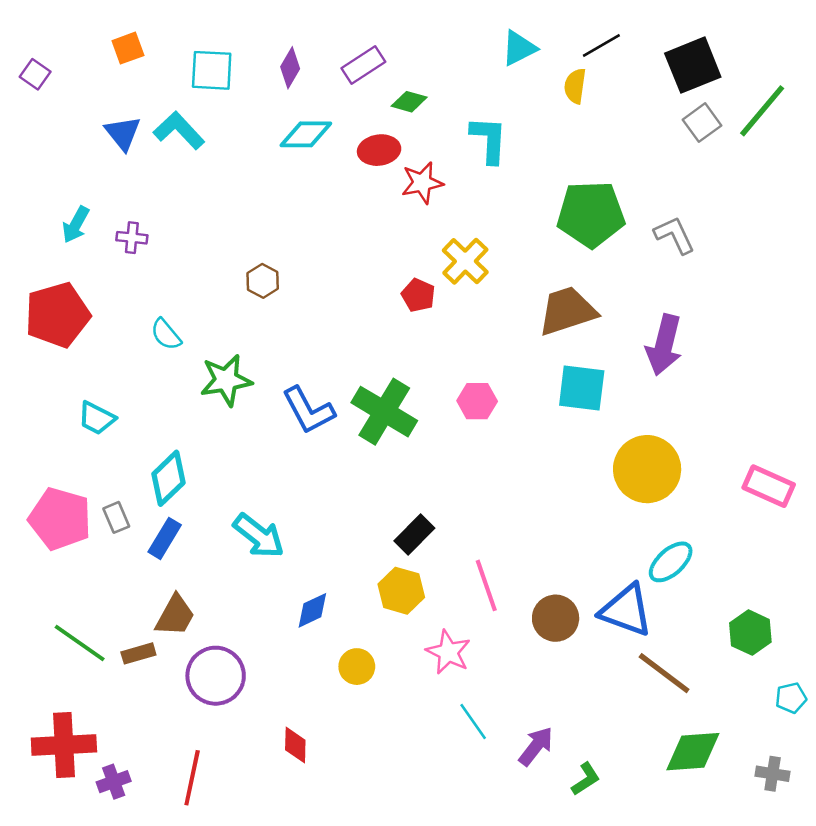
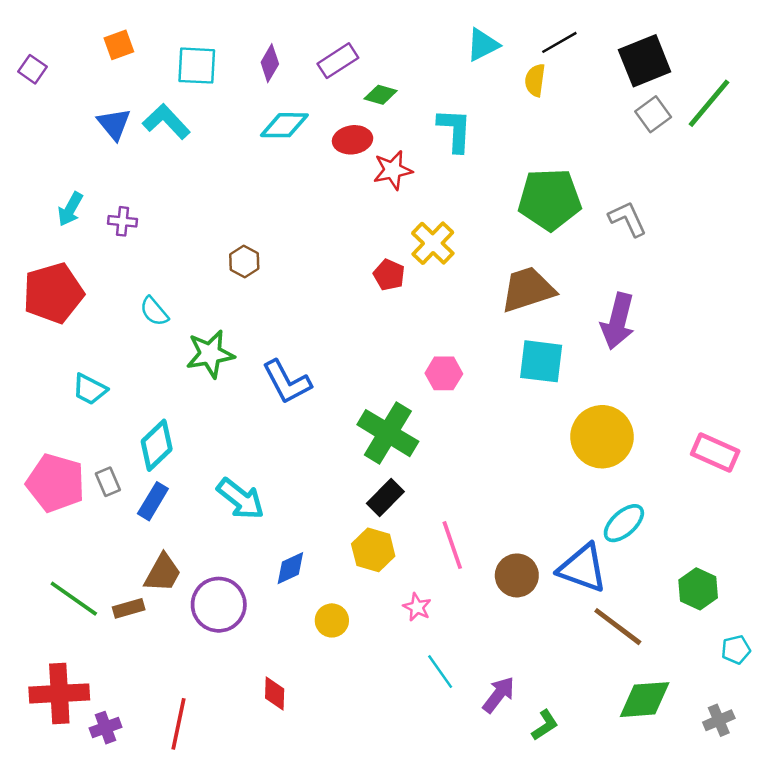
green cross: (384, 412) -> (388, 433), moved
pink star: (448, 652) -> (417, 607), size x0.7
purple circle: (216, 676) -> (219, 605), moved
gray cross: (773, 774) -> (719, 720), turned -32

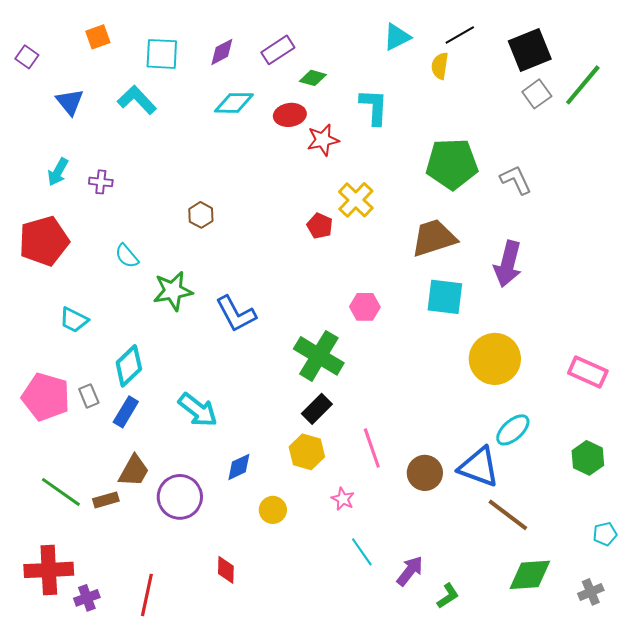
purple diamond: (270, 63) -> (222, 52), turned 32
blue triangle: (114, 124) -> (70, 102), moved
green hexagon: (698, 589) -> (588, 458), moved

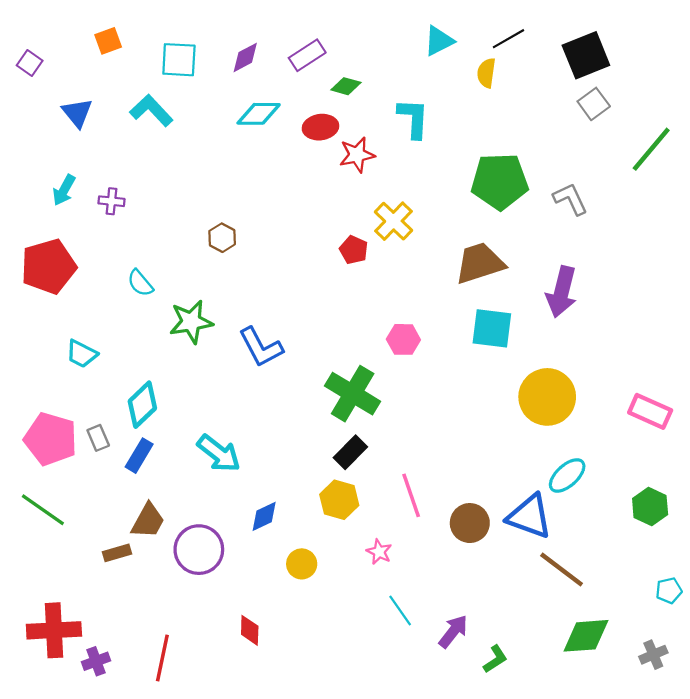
green line: (583, 85) -> (651, 149), moved
green line: (61, 492) -> (43, 510), moved

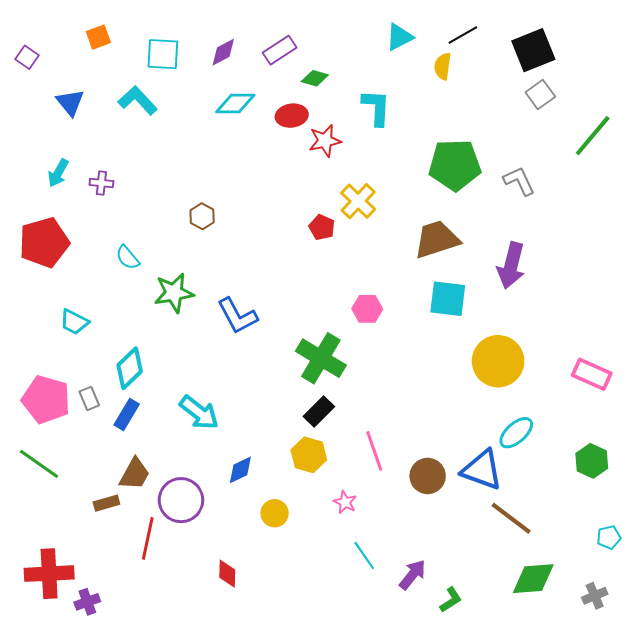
red line: (162, 658) -> (148, 538), moved

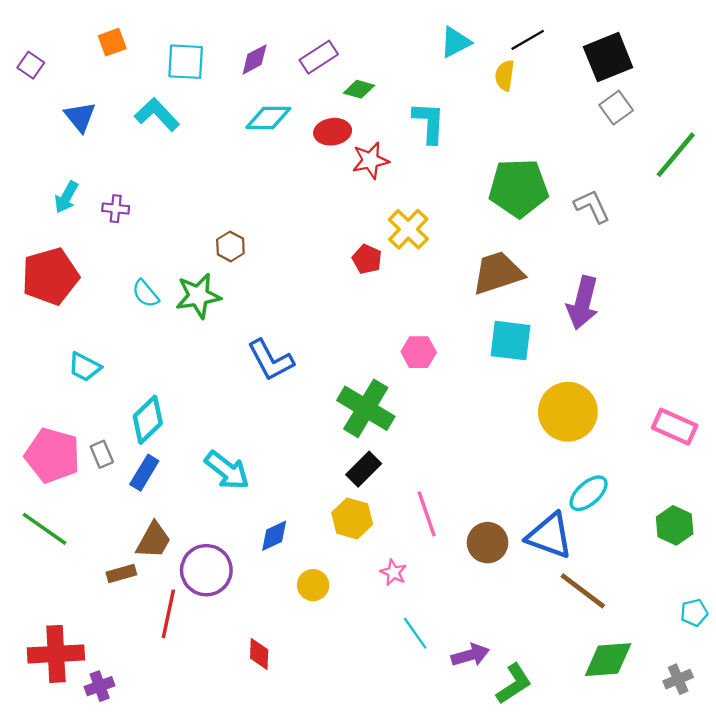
green star: (174, 293) -> (198, 296), moved
purple arrow: (412, 575) -> (470, 655), turned 36
green L-shape: (451, 600) -> (514, 684), size x1.4

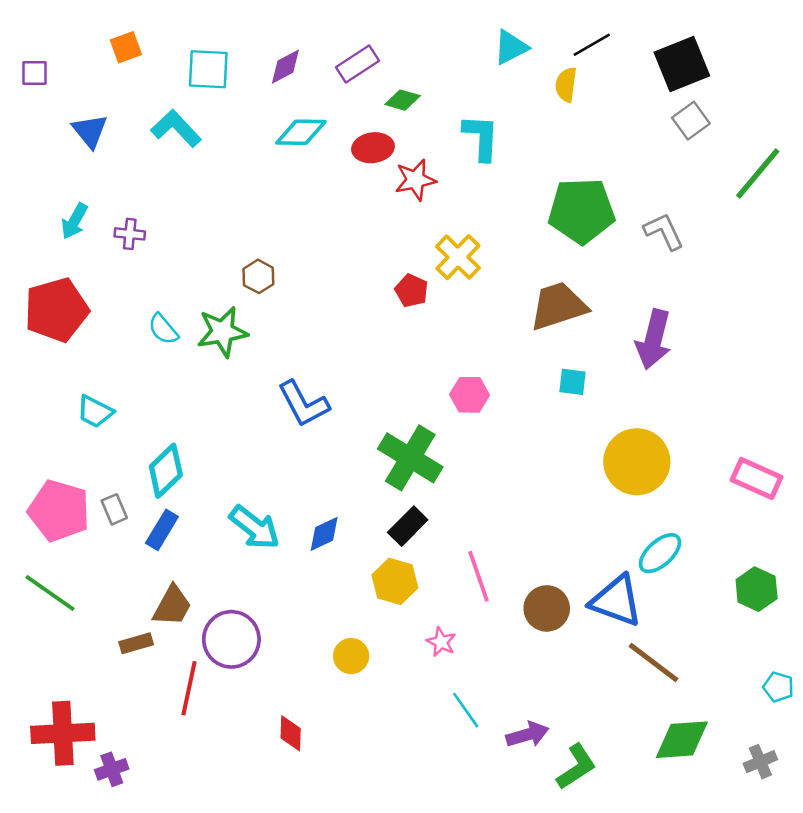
purple square: (31, 65) -> (34, 73), turned -35
cyan square: (510, 341) -> (572, 382), size x0.6
blue diamond: (274, 536) -> (324, 534), moved
cyan pentagon: (694, 613) -> (778, 687), turned 30

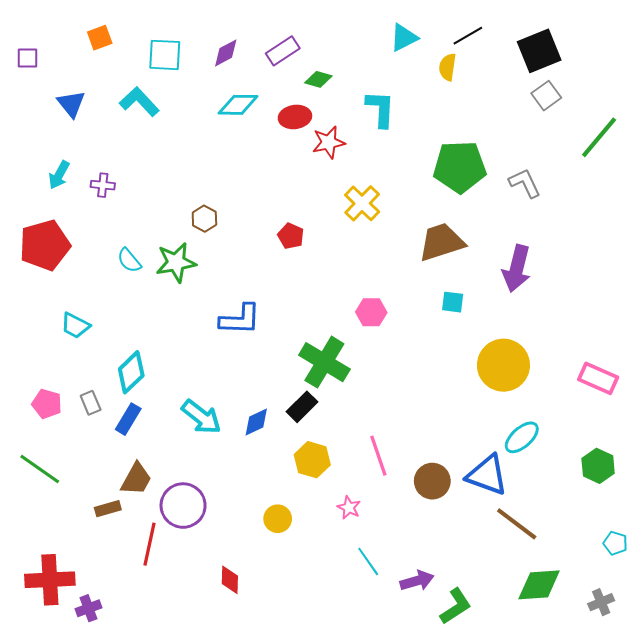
red pentagon: (412, 291) -> (291, 236), moved
blue L-shape: (303, 404) -> (240, 319), turned -60
pink pentagon: (59, 511) -> (47, 404), size x0.6
black rectangle: (408, 526) -> (302, 407), moved

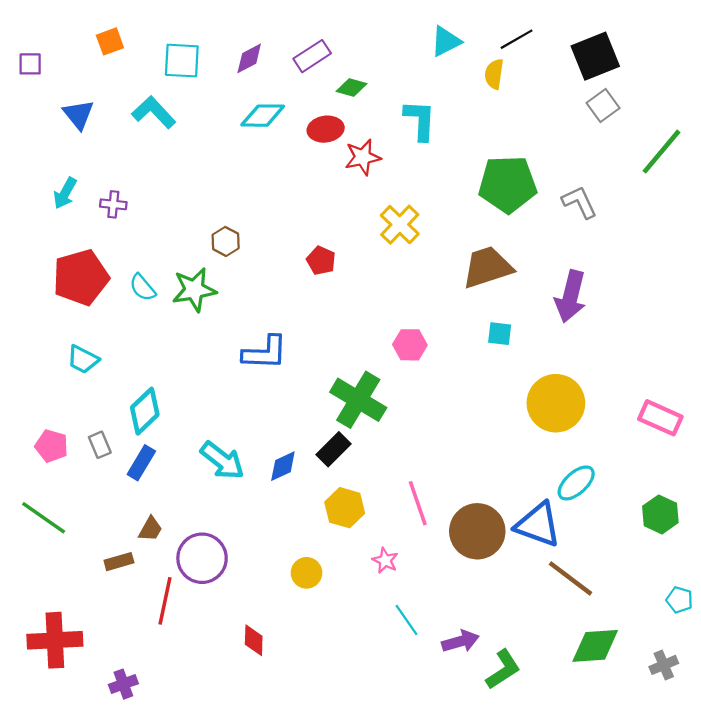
red pentagon: (45, 245) -> (81, 277), moved
brown trapezoid: (136, 479) -> (150, 529), size x0.7
brown circle: (432, 481) -> (477, 531), size x1.4
purple cross: (88, 608) -> (123, 684), moved

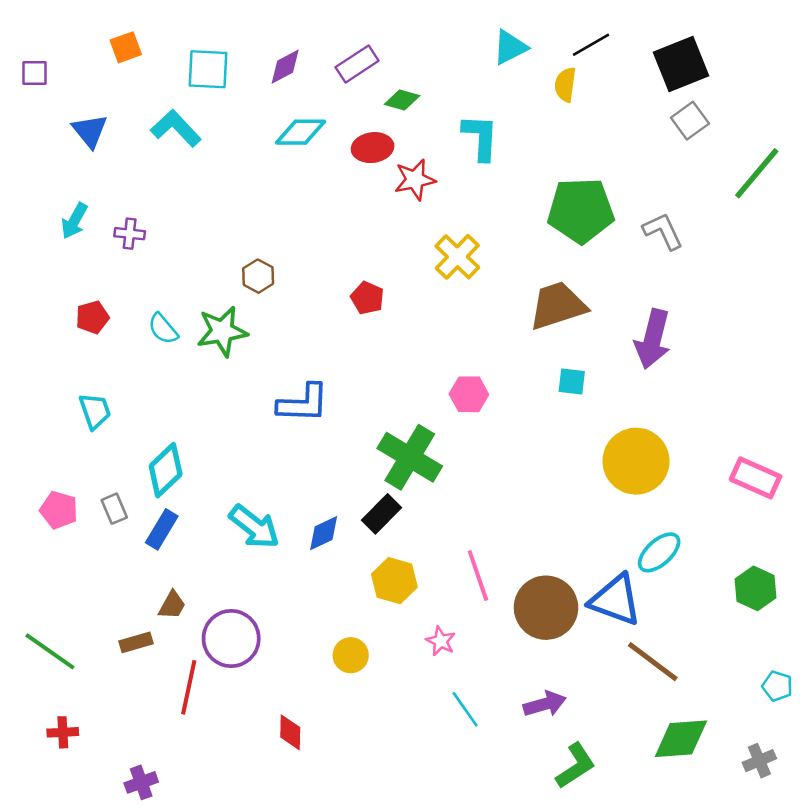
red pentagon: (81, 277) -> (92, 317), size x0.5
cyan trapezoid: (83, 359) -> (95, 411), turned -136
green line: (44, 518) -> (50, 651), moved
red cross: (55, 640) -> (63, 732), size x0.5
purple arrow: (460, 641) -> (545, 704), moved

